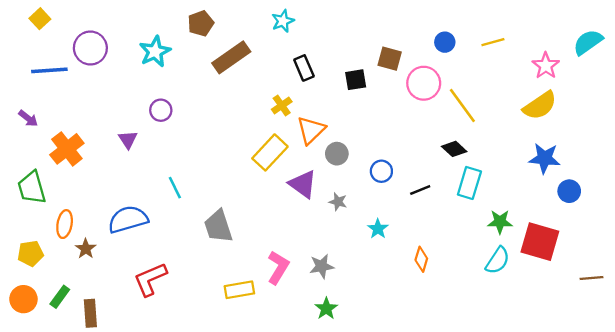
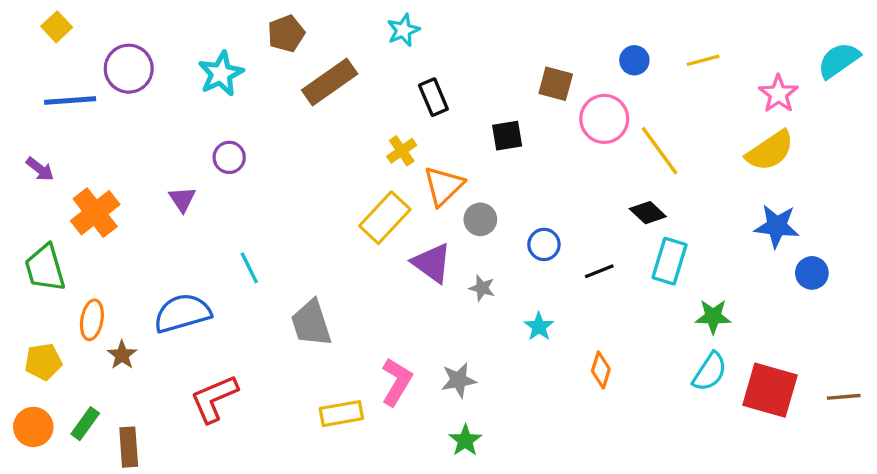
black square: (356, 80) -> (507, 136), moved
red square: (540, 242) -> (770, 390), moved

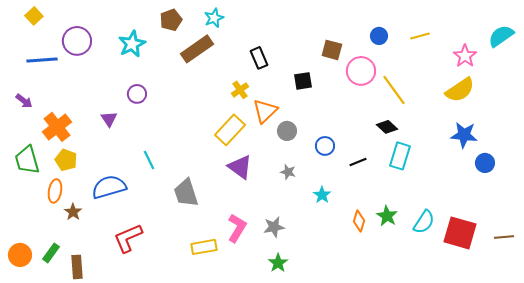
cyan star: (403, 30) -> (214, 18), moved
purple triangle: (432, 263) -> (240, 167), moved
green star: (713, 316) -> (387, 216), moved, turned 30
yellow pentagon: (43, 362) -> (66, 160), moved, turned 30

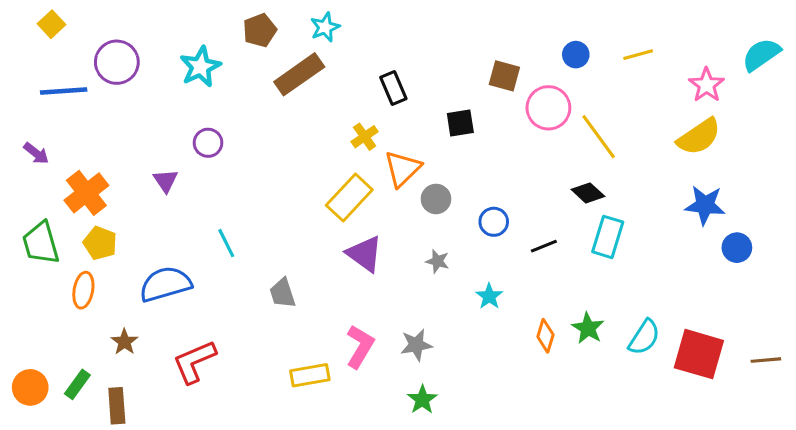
gray trapezoid: (186, 193) -> (282, 293), size x0.7
brown star: (73, 212) -> (124, 342), moved

